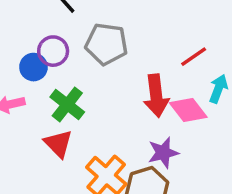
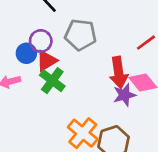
red triangle: (58, 144) -> (47, 61), moved, turned 45
purple star: (163, 153) -> (124, 95), moved

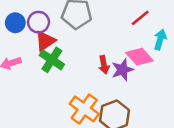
blue circle: (26, 53) -> (15, 23), moved
red arrow: (119, 72) -> (104, 65), moved, size x0.6

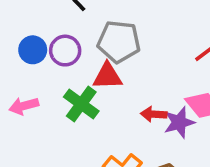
red triangle: (45, 41) -> (107, 76), moved, turned 30
red arrow: (104, 65) -> (154, 114), turned 102

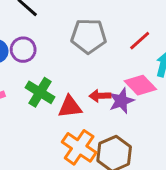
gray pentagon: (119, 42) -> (89, 36), moved
red triangle: (107, 76) -> (70, 107), moved

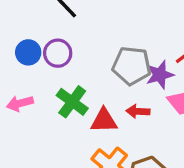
gray pentagon: (89, 36) -> (132, 66), moved
purple star: (121, 101) -> (160, 75), moved

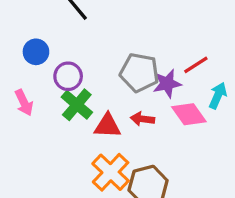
purple circle: (58, 53) -> (68, 76), moved
pink arrow: (20, 103) -> (24, 103), turned -105

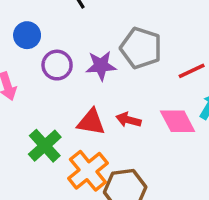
gray pentagon: (139, 73) -> (141, 48), moved
purple star: (167, 84) -> (101, 66), moved
green cross: (77, 105) -> (45, 146), moved

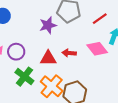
purple circle: (57, 65) -> (16, 52), moved

